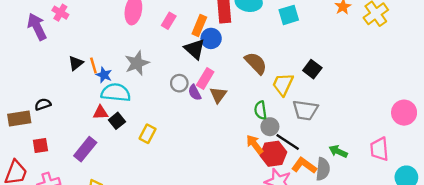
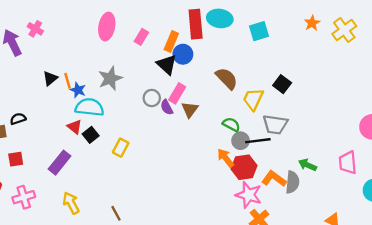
green semicircle: (260, 110) -> (231, 125), turned 126
red triangle: (100, 113) -> (74, 127), turned 42
black line: (288, 142) -> (258, 141), moved, turned -40

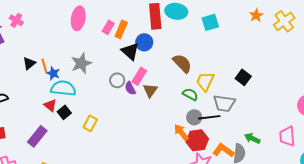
orange rectangle: (171, 42) -> (121, 29), moved
black square: (282, 84) -> (243, 77), moved
green semicircle: (231, 125) -> (190, 94), moved

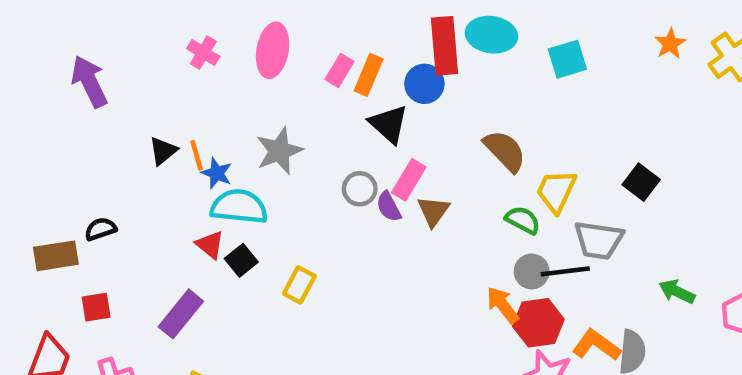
pink cross: (16, 20) -> (203, 53), moved
blue circle: (144, 42) -> (424, 84), moved
green arrow: (252, 138) -> (677, 292), moved

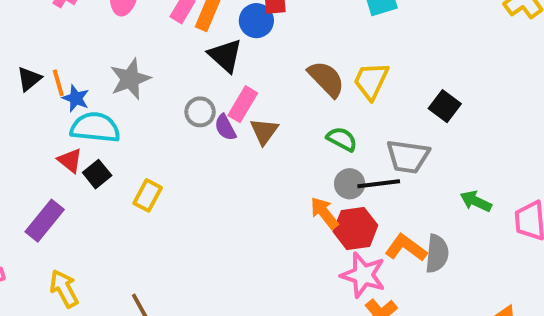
yellow trapezoid: (556, 191) -> (371, 81), moved

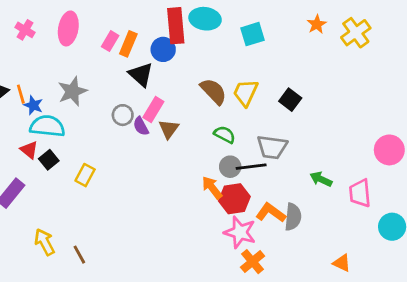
black square: (445, 106) -> (290, 100), moved
yellow arrow: (64, 289) -> (45, 242), moved

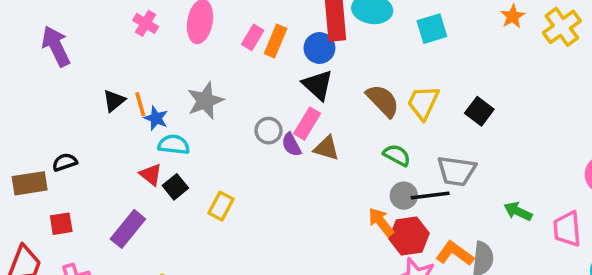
black triangle: (141, 75) -> (318, 85), moved
cyan semicircle: (47, 126) -> (174, 145), size x0.7
brown triangle: (169, 129) -> (326, 148), turned -50

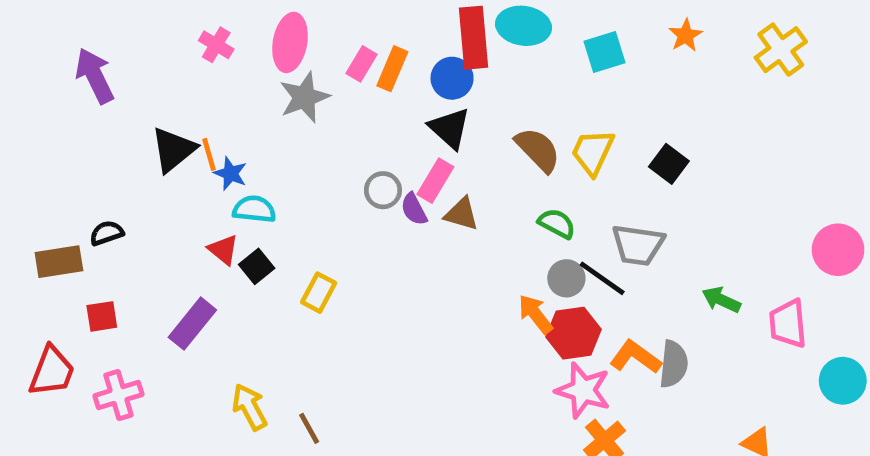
orange star: (513, 16) -> (686, 35), moved
black triangle: (114, 101) -> (173, 150), size x1.5
gray star: (205, 101) -> (304, 97), moved
black line: (430, 196) -> (602, 278), turned 42

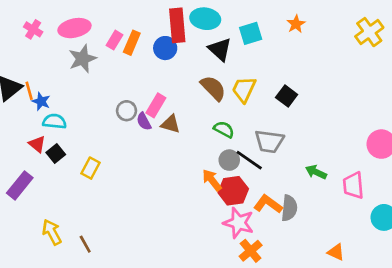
pink ellipse: (290, 42) -> (74, 28), turned 68
yellow cross: (781, 50) -> (369, 32), moved
black triangle: (450, 128) -> (220, 49), moved

